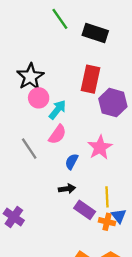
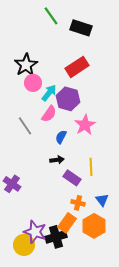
red rectangle: (90, 79) -> (77, 67), turned 45
purple hexagon: (113, 103) -> (68, 99), moved
blue triangle: (119, 216) -> (102, 200), moved
orange cross: (107, 222) -> (78, 203), moved

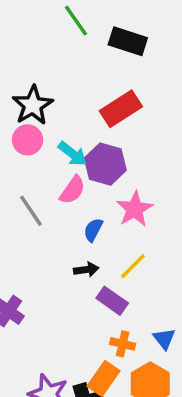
pink circle: (33, 83) -> (28, 140), moved
cyan arrow: (49, 93) -> (72, 154), turned 90
yellow line: (91, 167) -> (133, 266), moved, turned 48

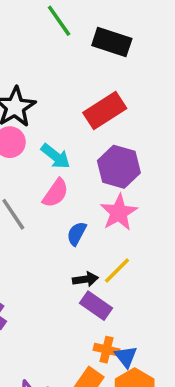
purple hexagon: (105, 164) -> (119, 167), moved
black arrow: (86, 270) -> (85, 279), moved
blue triangle: (164, 339) -> (126, 357), moved

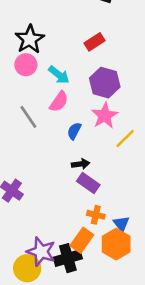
red rectangle: (105, 111) -> (95, 42), size x0.7
yellow line: (117, 270) -> (125, 139), moved
blue triangle: (126, 357) -> (121, 224), moved

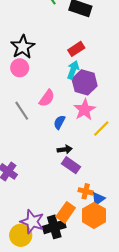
cyan arrow: (59, 75) -> (73, 70), moved, turned -108
orange cross: (96, 215) -> (86, 191), moved
blue triangle: (121, 224) -> (98, 199), turned 32

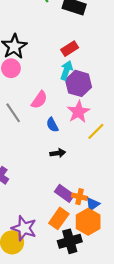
blue semicircle: (59, 122) -> (52, 125), turned -56
purple rectangle: (71, 165) -> (64, 193), moved
black cross: (54, 227) -> (70, 241), moved

